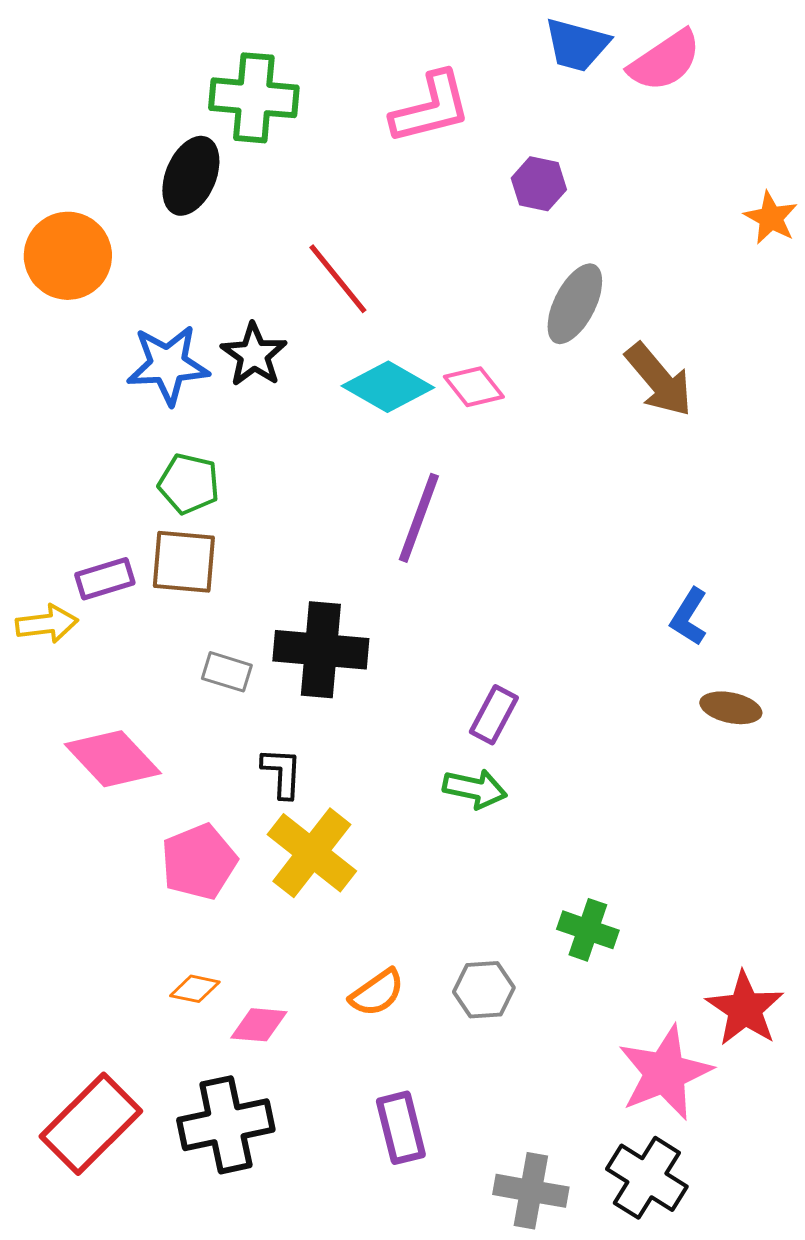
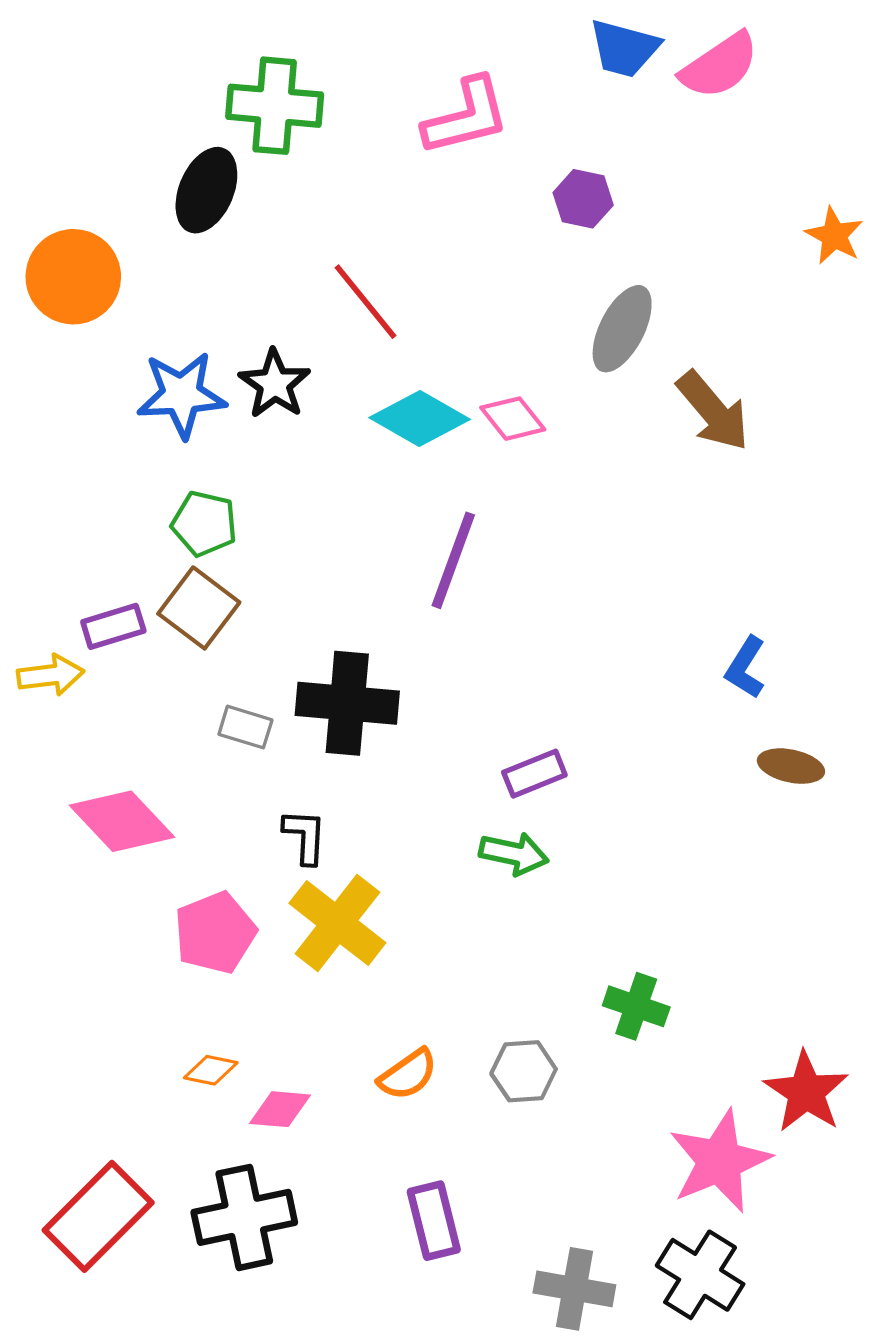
brown square: (184, 562) -> (199, 608), turned 32
purple rectangle: (494, 715) -> (534, 774), turned 40

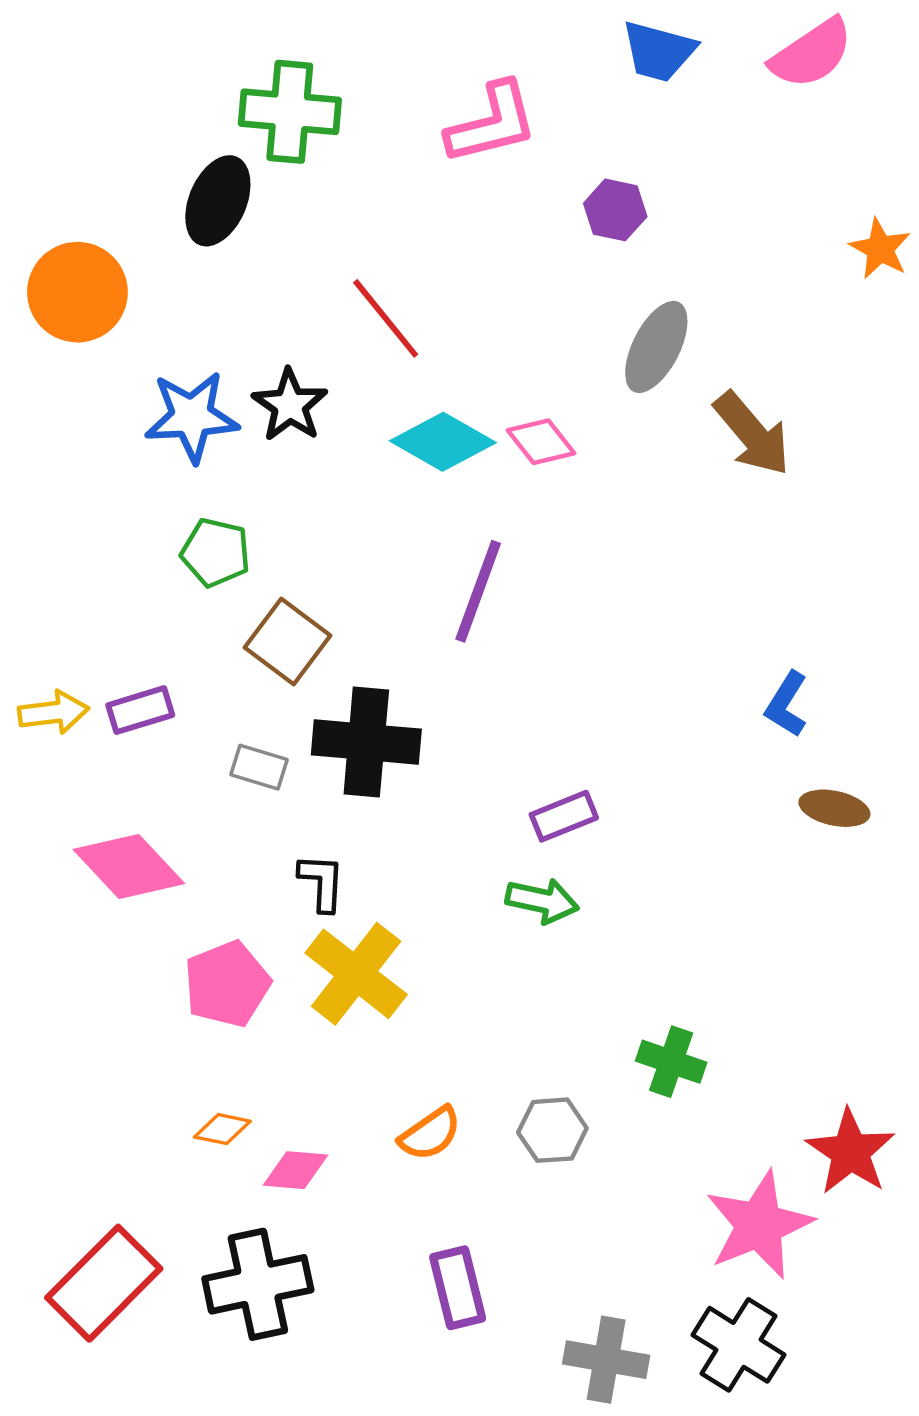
pink semicircle: (720, 66) -> (812, 54), moved
brown square: (199, 608) -> (288, 642), moved
purple rectangle: (113, 626) -> (140, 710), moved

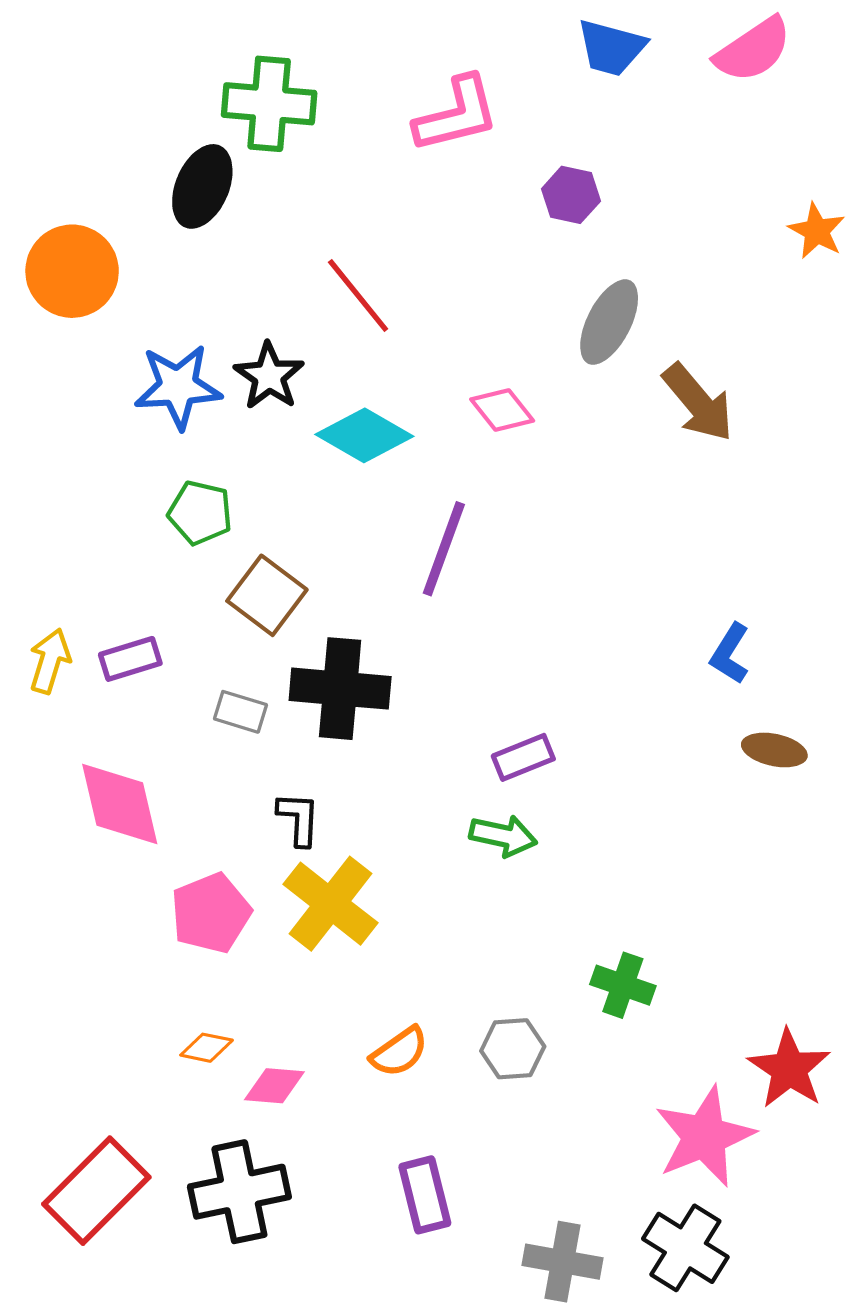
cyan diamond: (443, 442) -> (364, 435), moved
yellow arrow: (53, 712) -> (50, 661), turned -66
pink diamond: (129, 866) -> (120, 804), turned 30

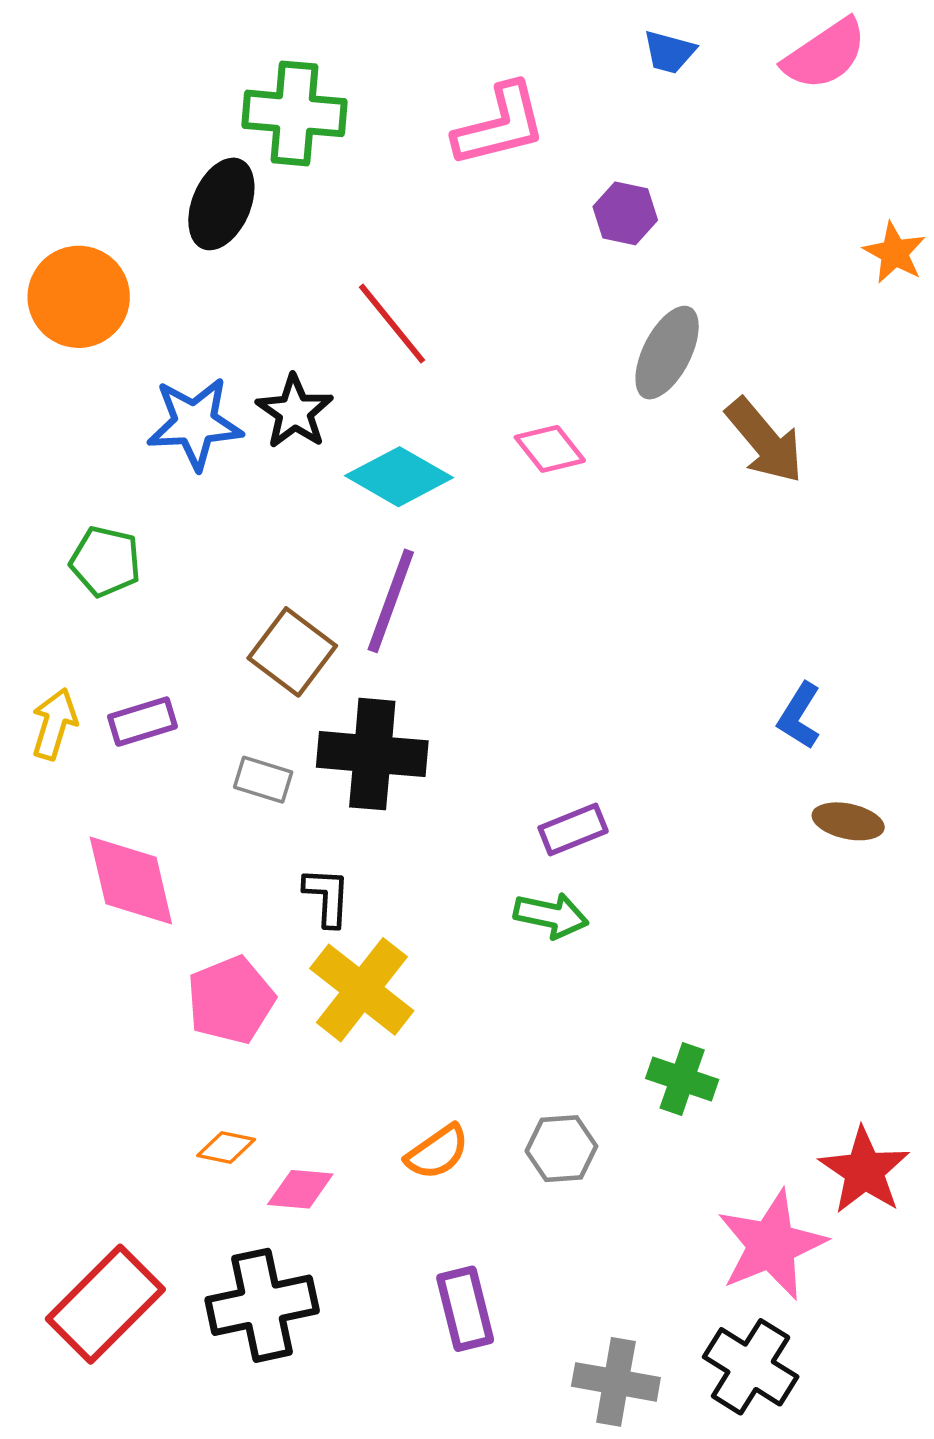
blue trapezoid: (611, 48) -> (669, 52), size x0.7
green pentagon: (200, 513) -> (105, 561), moved
purple line: (444, 549) -> (391, 601), moved

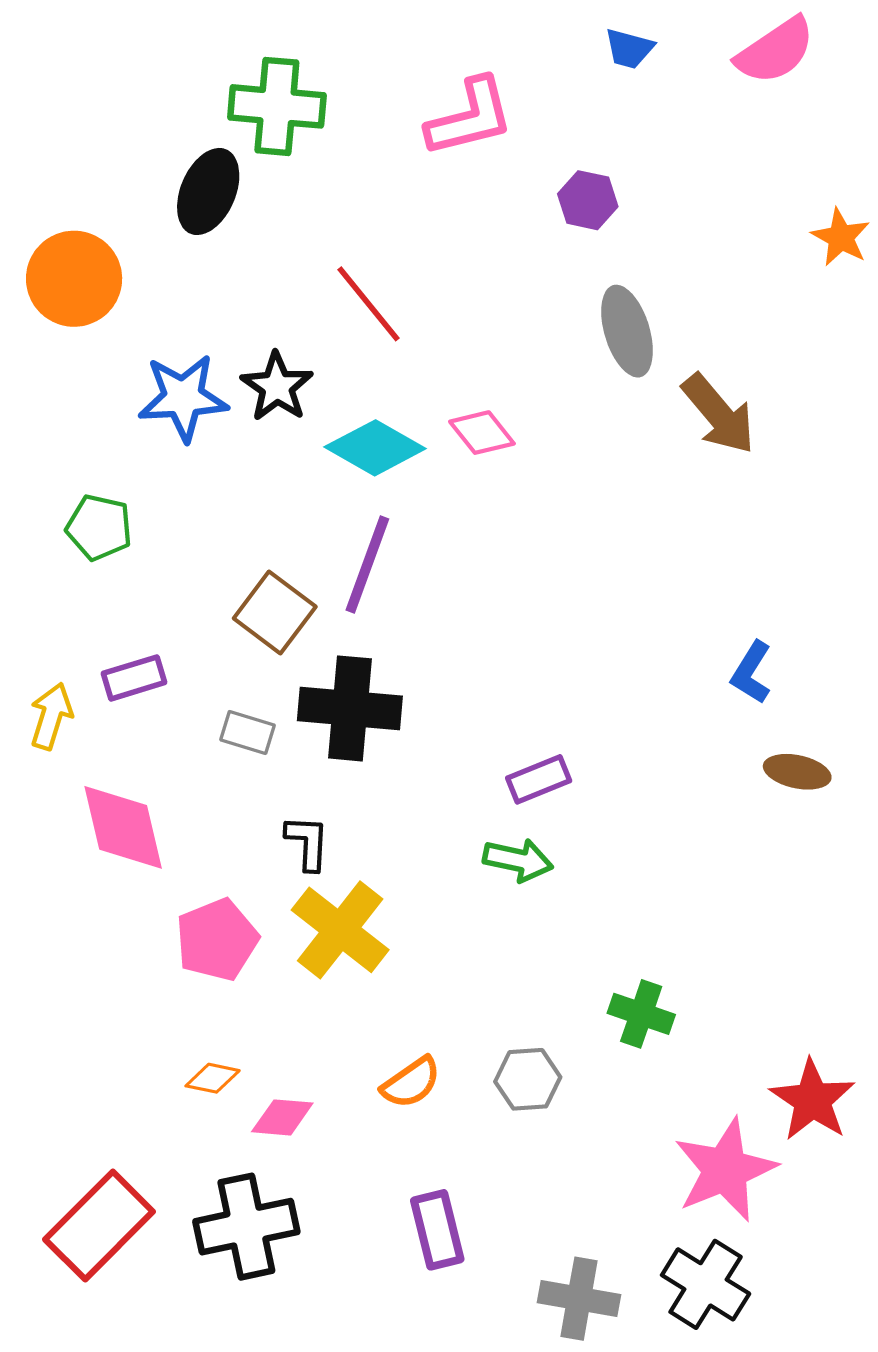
gray ellipse: (667, 353) -> (627, 331), turned -44
pink diamond: (550, 449) -> (482, 433), moved
yellow arrow: (54, 724) -> (51, 716), moved

